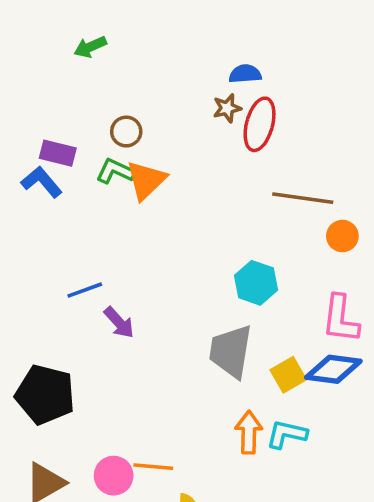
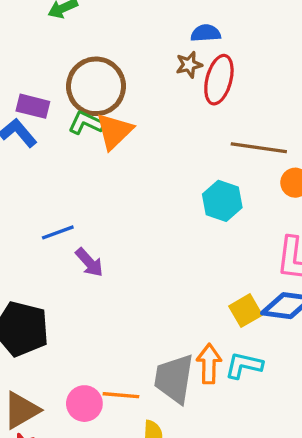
brown circle: (126, 132) -> (96, 86), size x2.0
cyan hexagon: (256, 283) -> (222, 201), moved
gray trapezoid: (231, 351) -> (174, 379), moved

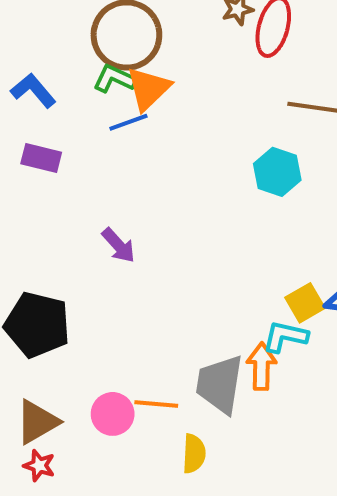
purple rectangle: (33, 106) -> (41, 158), moved
blue line: (58, 232) -> (128, 122), moved
cyan L-shape: (244, 365) -> (285, 337), moved

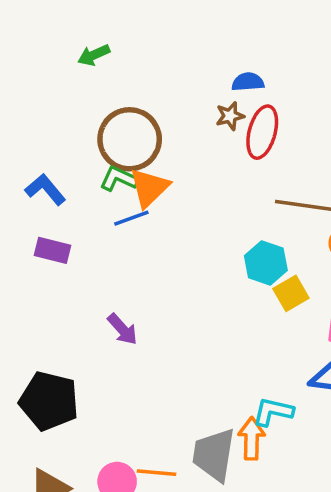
yellow square: (305, 303) -> (291, 293), moved

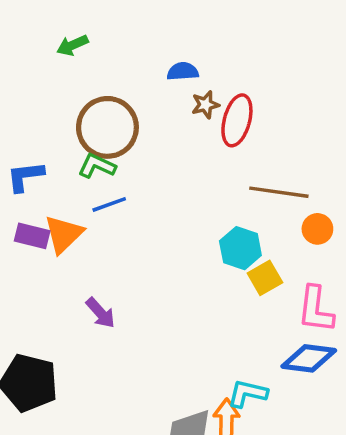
blue semicircle: (248, 82) -> (183, 71), moved
orange triangle: (149, 188) -> (64, 234), moved
blue L-shape: (45, 189) -> (25, 176), turned -57

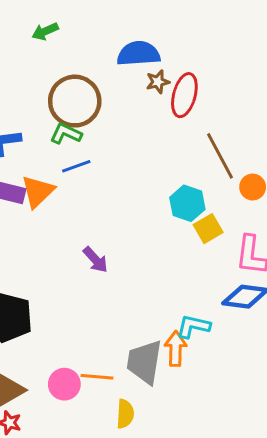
blue semicircle: (183, 71) -> (138, 54), size x1.6
brown line: (279, 192) -> (220, 156), turned 54
purple arrow: (100, 313) -> (95, 260), moved

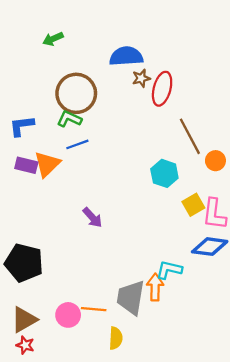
yellow square: (208, 229) -> (193, 205), moved

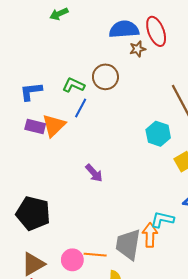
red ellipse: (162, 89) -> (156, 31), moved, turned -36
brown circle: (76, 93) -> (105, 77), moved, size x0.7
blue line: (77, 144) -> (81, 108), turned -42

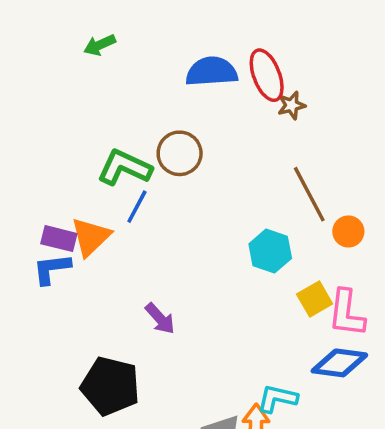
brown star: (137, 49) -> (291, 105), moved
green L-shape: (73, 85) -> (124, 168), size x1.4
blue L-shape: (31, 91) -> (52, 269), moved
black pentagon: (33, 213) -> (110, 386), moved

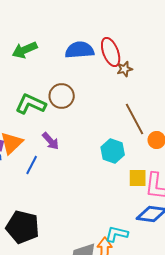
green arrow: (100, 45) -> (25, 50), moved, size x1.4
blue line: (137, 207) -> (32, 165), moved
yellow square: (315, 299) -> (138, 178), turned 30
purple arrow: (160, 319) -> (51, 141), moved

